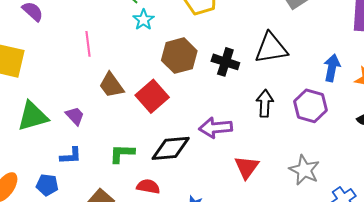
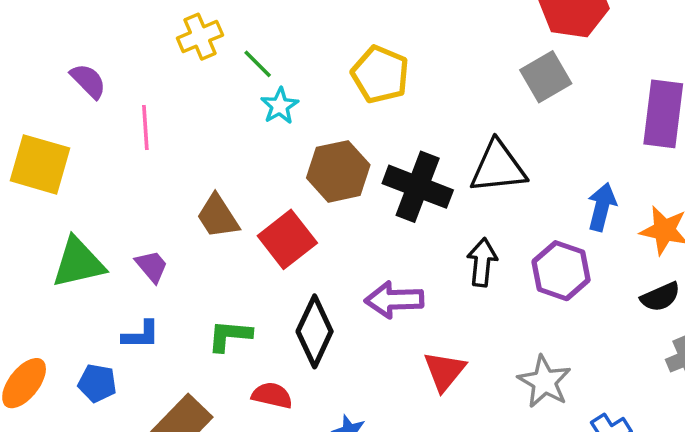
pink line: (88, 44) -> (145, 127), moved
black cross: (225, 62) -> (418, 187), size x1.4
black diamond: (171, 148) -> (315, 331), turned -63

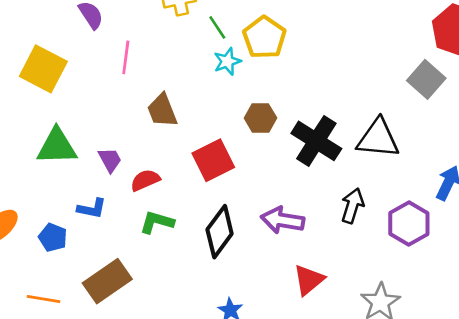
yellow pentagon: (380, 74) -> (264, 37), moved
gray square: (546, 77) -> (426, 79), turned -30
brown hexagon: (338, 171) -> (260, 118), size x0.7
brown trapezoid: (218, 216) -> (162, 110), moved
red semicircle: (272, 395) -> (145, 180), moved, turned -48

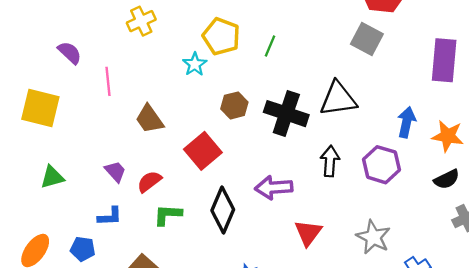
green line: (217, 27) -> (270, 46), moved, turned 70
green triangle: (57, 146) -> (52, 177), moved, size x0.7

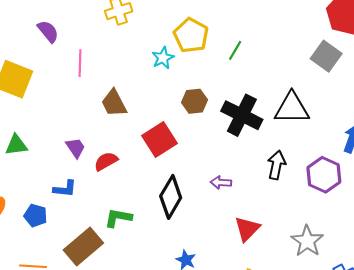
purple arrow: (274, 188) -> (221, 182), size x0.6
green L-shape: (168, 215) -> (118, 218), moved

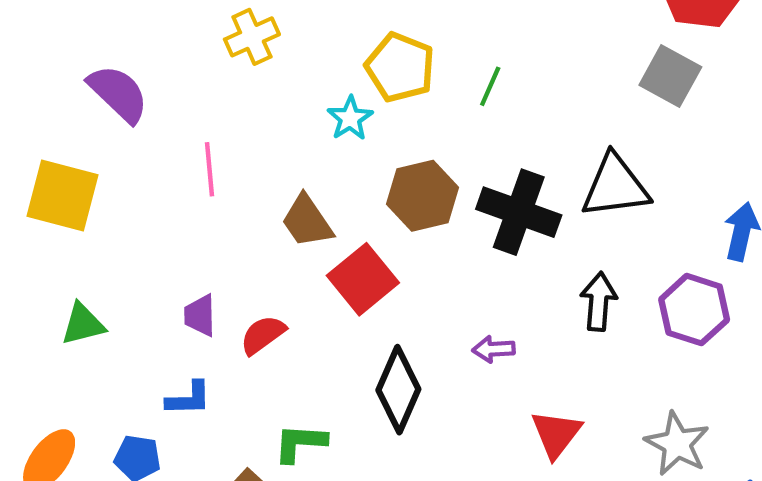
purple semicircle: (48, 31) -> (118, 93), size x1.4
pink line: (80, 63) -> (210, 169), moved
brown hexagon: (195, 101) -> (422, 196), size x1.4
brown trapezoid: (114, 103) -> (307, 221), moved
purple trapezoid: (76, 148) -> (200, 315), turned -140

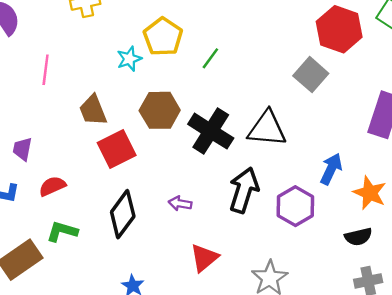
black arrow: (599, 302) -> (244, 190), size x1.4
red semicircle: (263, 335) -> (52, 186), moved

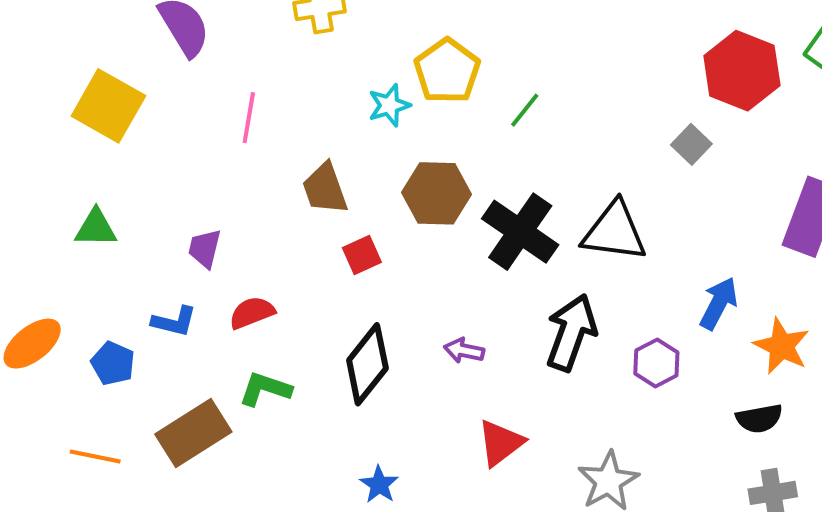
gray square: (311, 75) -> (691, 144), size x0.7
red square: (117, 149) -> (362, 255), size x0.6
purple hexagon: (295, 206) -> (656, 363), size x0.7

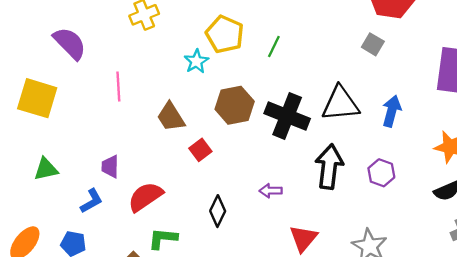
blue arrow: (719, 303) -> (392, 111), moved
red semicircle: (252, 313) -> (145, 197), size x1.4
blue L-shape: (174, 322) -> (92, 201), moved, turned -30
black diamond: (367, 364) -> (218, 211), size x0.7

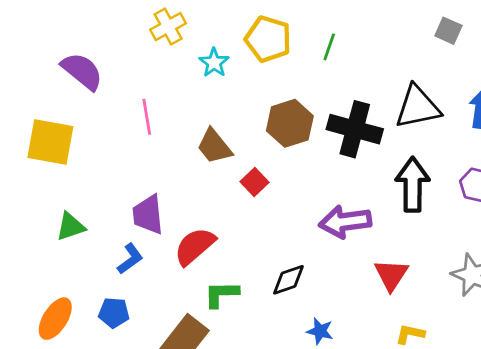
cyan star: (196, 61) -> (214, 63), moved
purple trapezoid: (110, 167) -> (148, 215), size x1.4
purple arrow: (271, 191) -> (345, 222), size x1.8
black diamond: (218, 211) -> (288, 280), moved, turned 52

